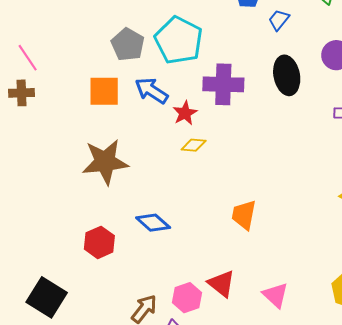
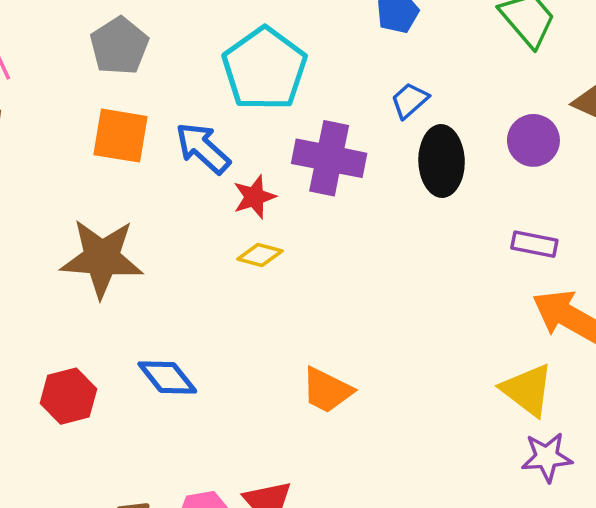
blue trapezoid: (279, 20) -> (410, 100), moved
gray pentagon: (128, 44) -> (119, 46), moved
orange trapezoid: (244, 215) -> (327, 390), turned -84

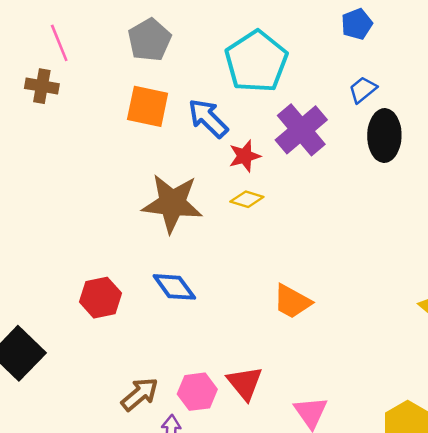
purple cross: (329, 158) -> (301, 130), turned 36
brown star: (102, 258) -> (172, 203), moved

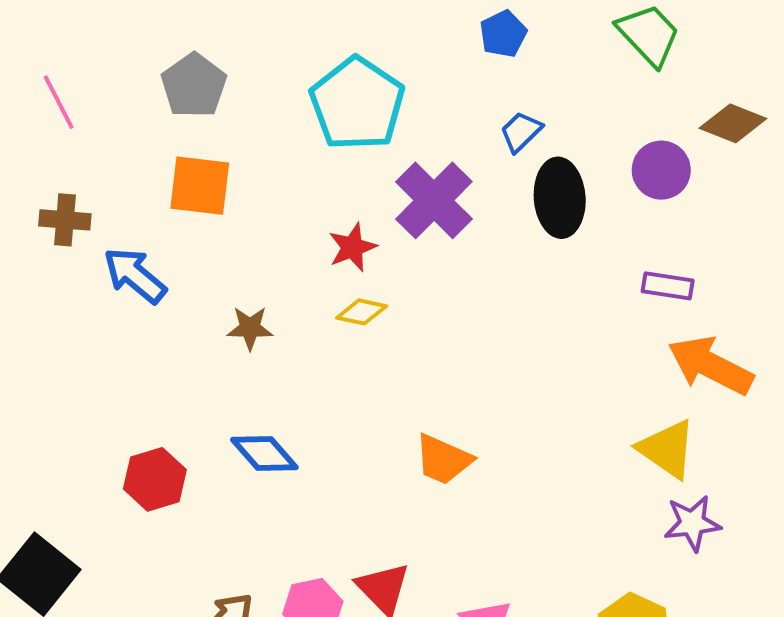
brown cross: (42, 86) -> (65, 220), moved
blue arrow: (208, 118) -> (135, 275), moved
brown star: (172, 203) -> (250, 328), size x0.5

